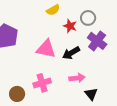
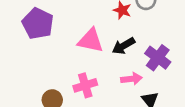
purple cross: (97, 41) -> (158, 58), moved

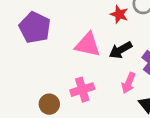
pink arrow: (131, 79) -> (129, 83), turned 120

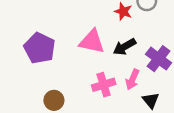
purple pentagon: (35, 28) -> (40, 48), moved
pink cross: (82, 90) -> (104, 85), moved

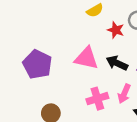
black arrow: (125, 47) -> (117, 63), turned 55

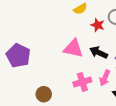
purple pentagon: (37, 64) -> (18, 56), moved

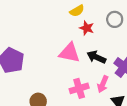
red star: (98, 25) -> (87, 28), moved

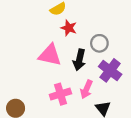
gray circle: (115, 19) -> (99, 43), moved
black arrow: (96, 57) -> (79, 60), turned -102

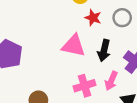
gray circle: (99, 43) -> (122, 18), moved

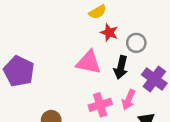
gray circle: (122, 18) -> (136, 43), moved

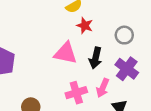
gray circle: (136, 43) -> (124, 35), moved

